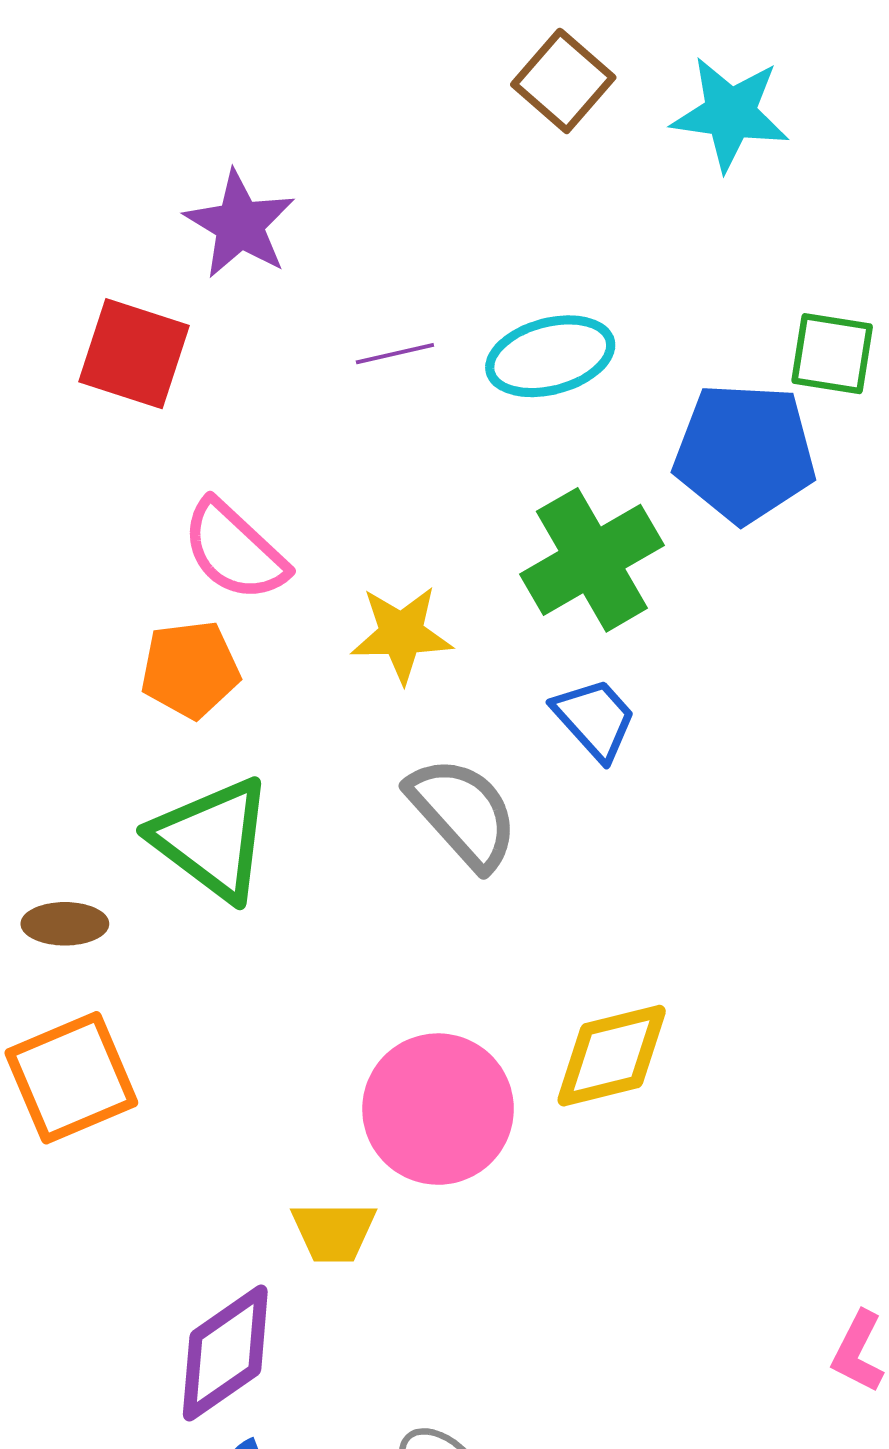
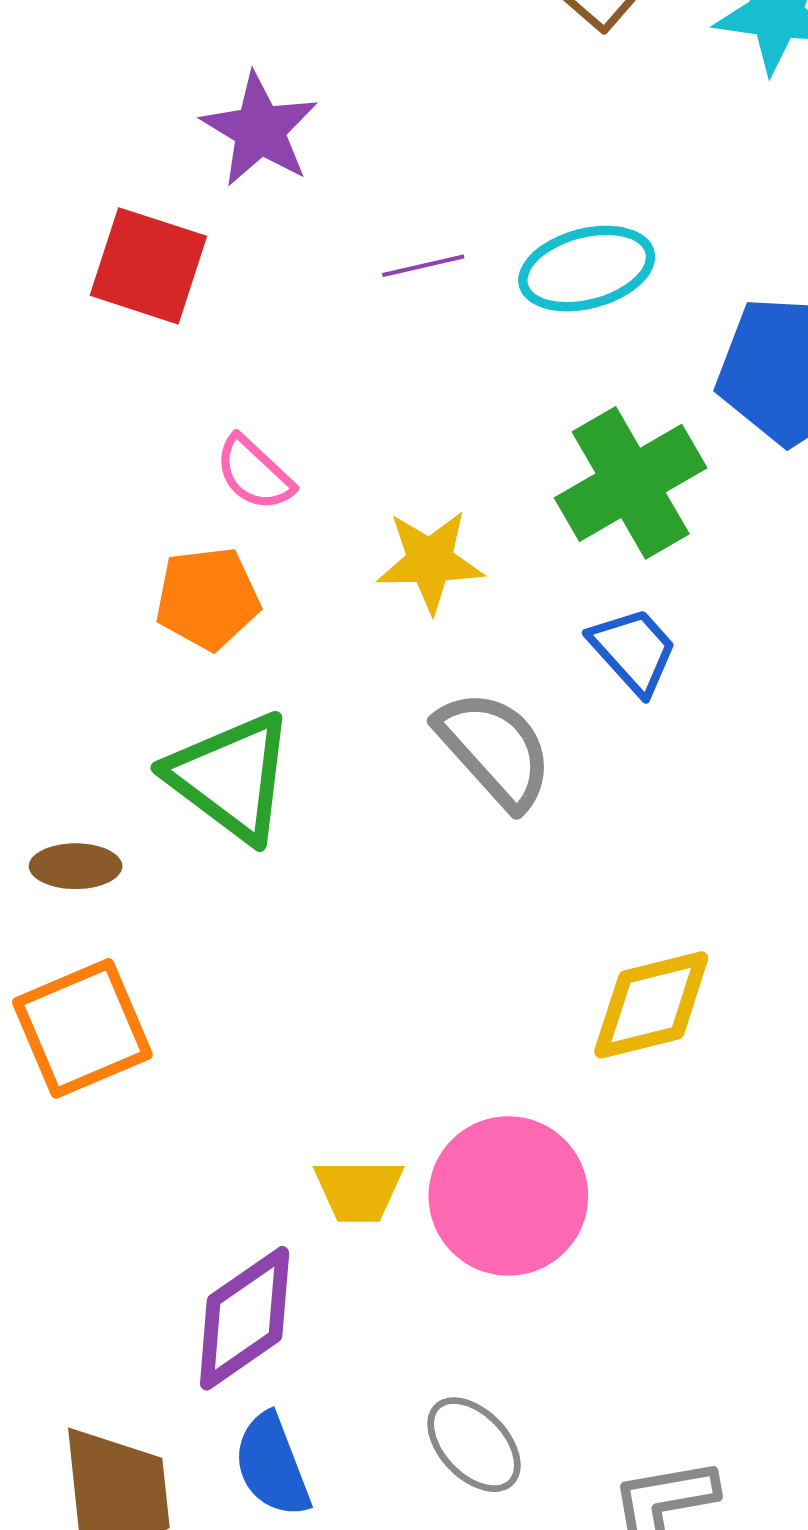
pink semicircle: (234, 551) -> (254, 473), size x0.7
pink circle: (438, 1109) -> (508, 1196), moved

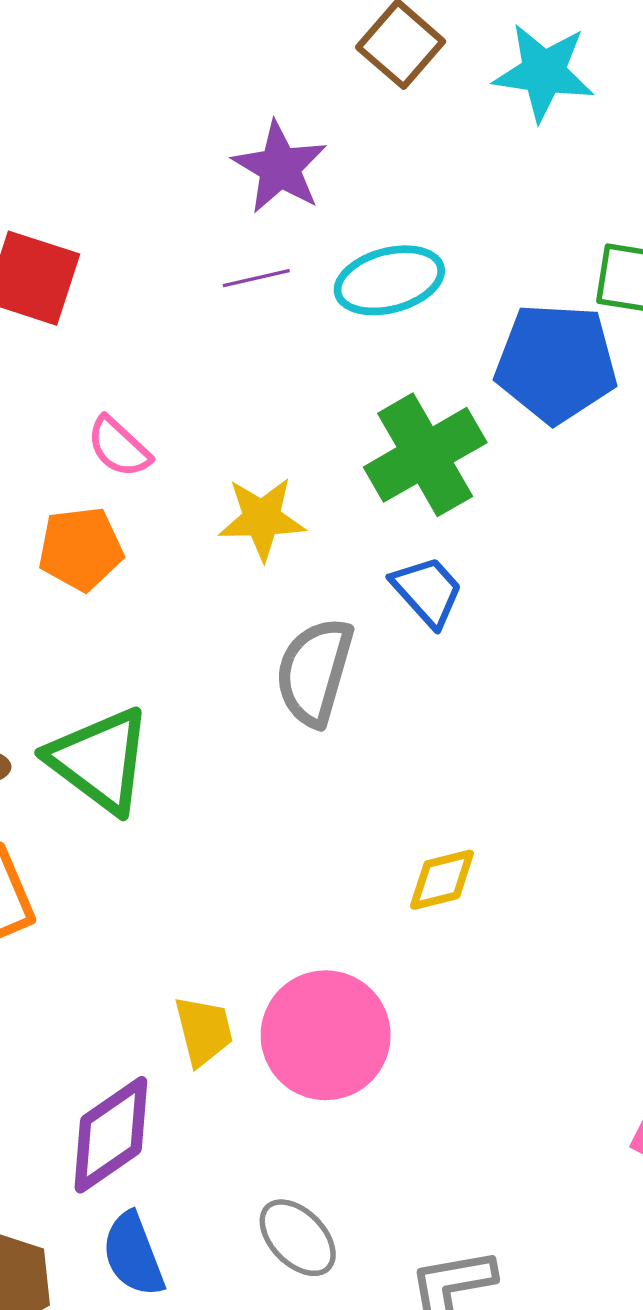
purple star: (260, 130) -> (280, 167), moved
gray semicircle: (495, 749) -> (314, 672), turned -122
green triangle: (231, 777) -> (100, 760), moved
yellow diamond: (651, 1005) -> (442, 880), size x0.7
yellow trapezoid: (359, 1190) -> (204, 1031), turned -104

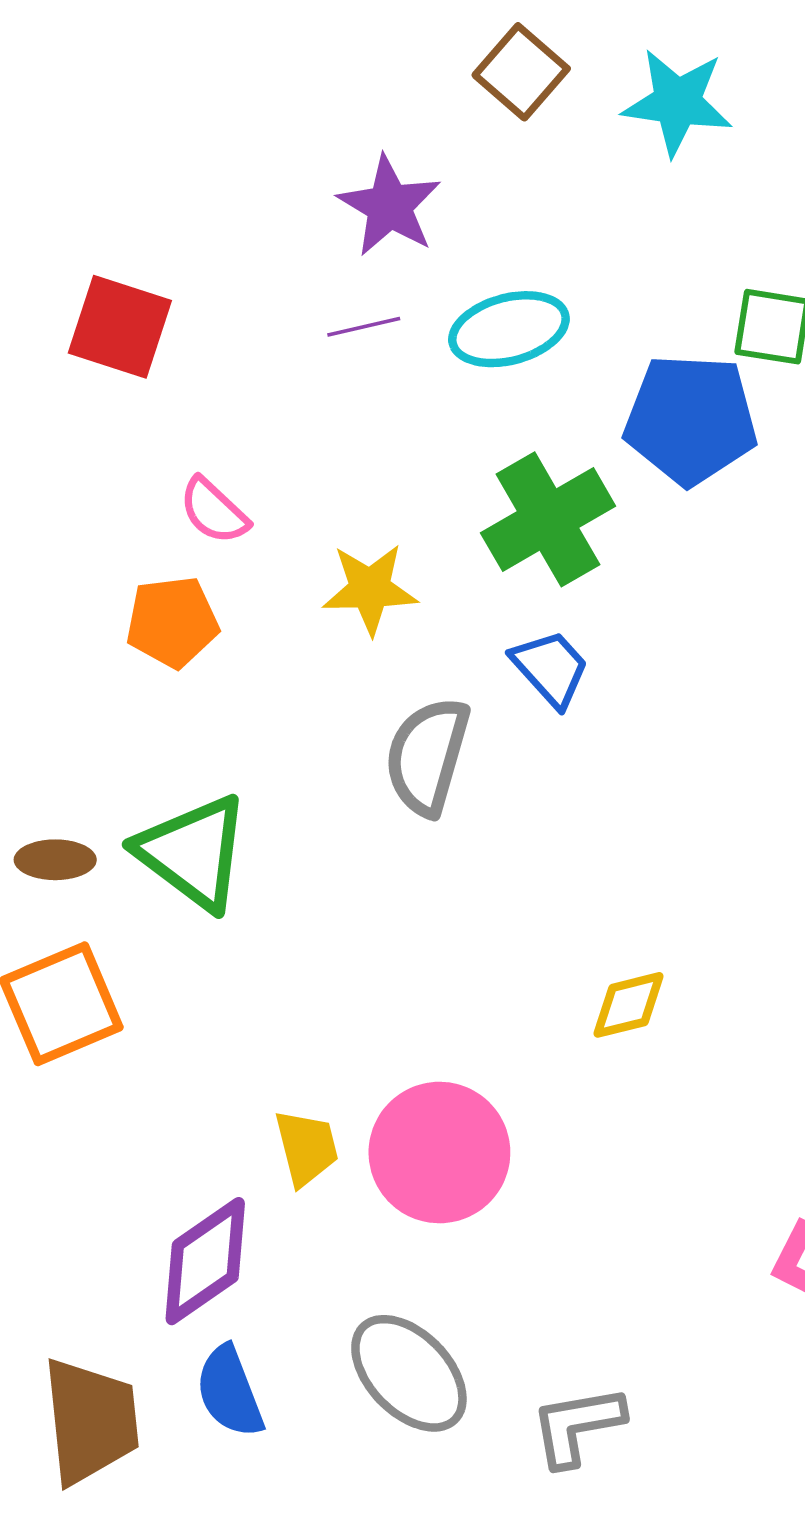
yellow diamond: (442, 880) -> (629, 1005), moved
gray ellipse: (298, 1238) -> (409, 1373), size x1.4

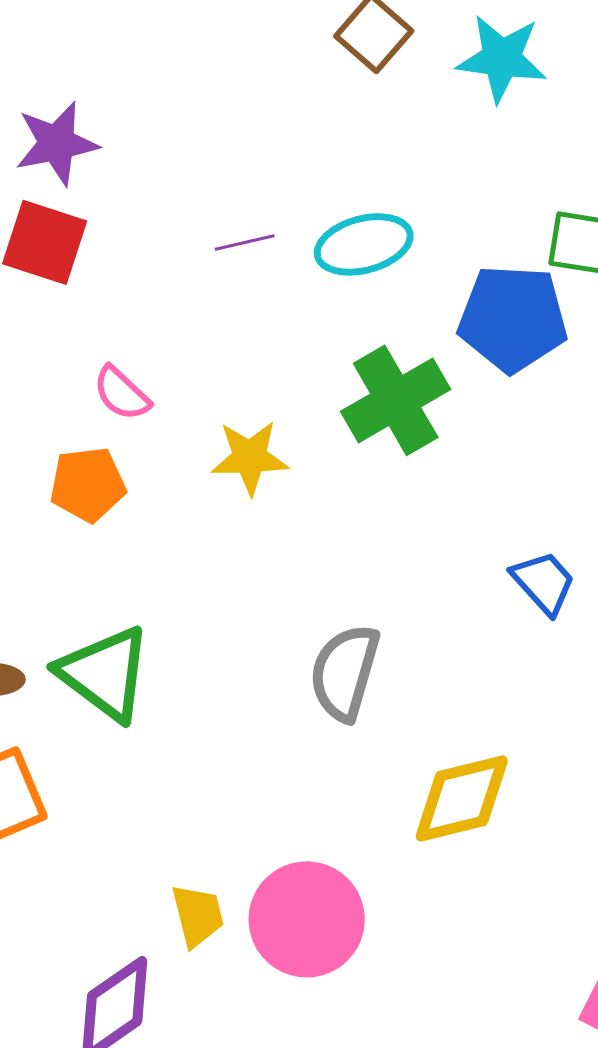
purple star: (389, 206) -> (57, 143), moved, turned 30
blue trapezoid: (550, 668) -> (544, 582), moved
gray semicircle: (427, 756) -> (345, 672), moved
yellow diamond: (629, 1005) -> (462, 798), size x1.6

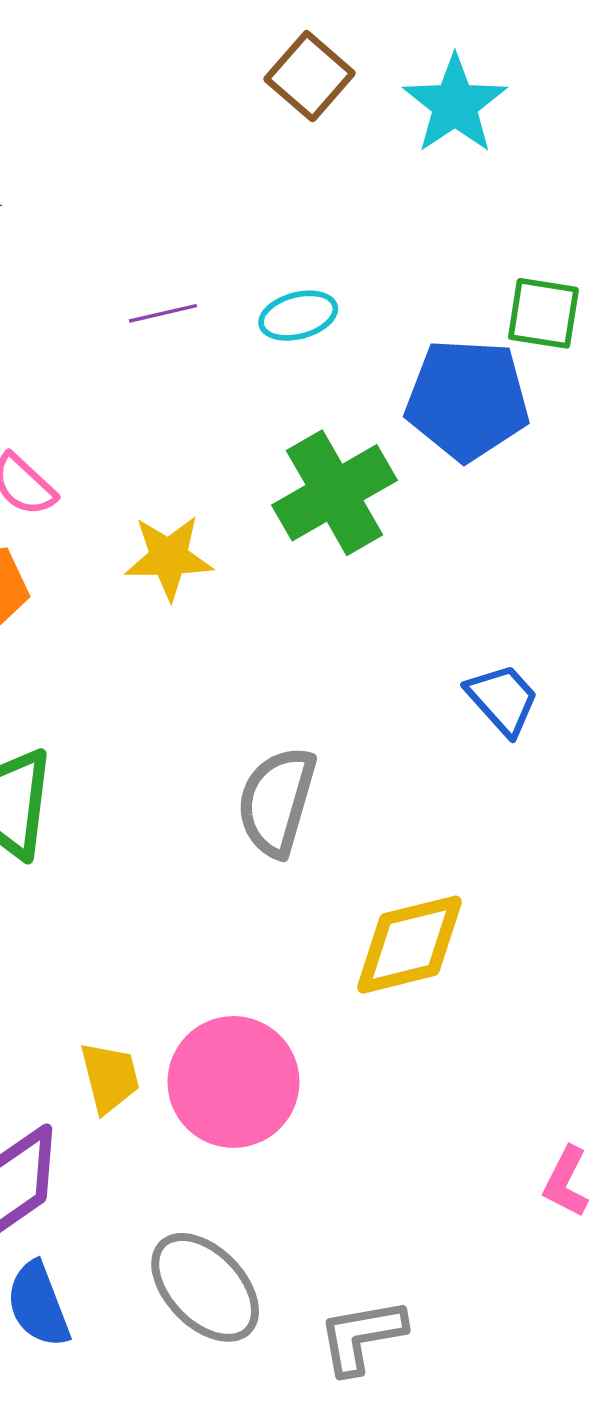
cyan star: (502, 58) -> (455, 104), turned 30
cyan ellipse: (364, 244) -> (298, 316), size x0.7

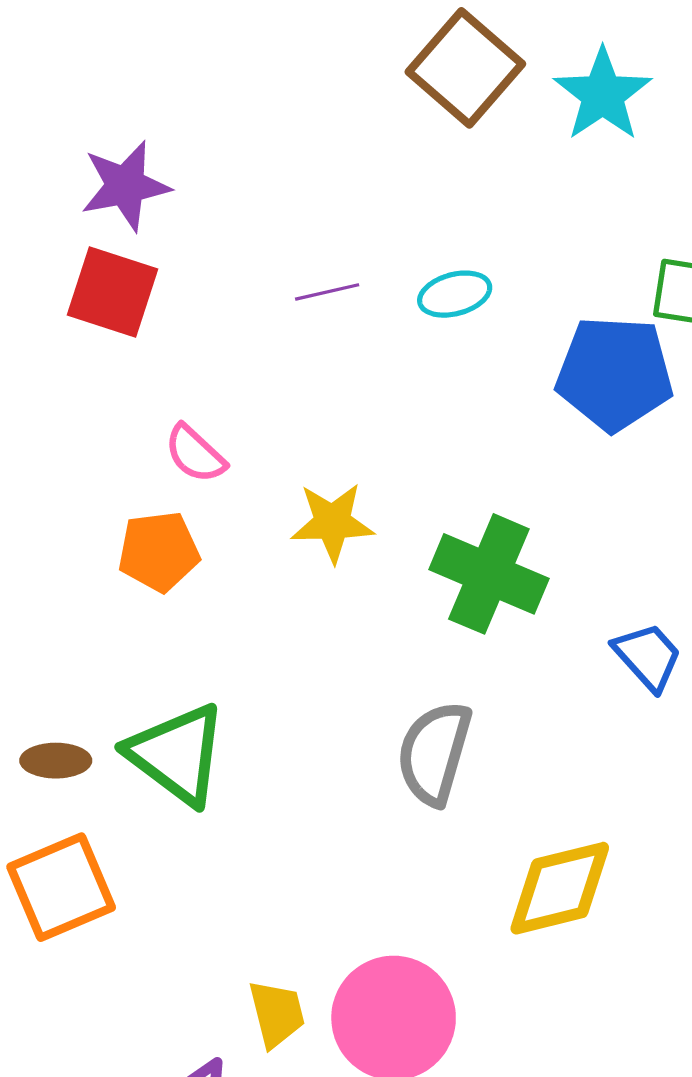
brown square: (310, 76) -> (465, 68), size x1.4
green cross: (335, 493) -> (489, 574), moved, turned -37

